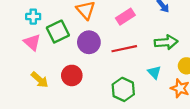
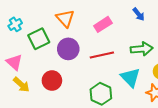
cyan cross: (33, 17) -> (15, 24), turned -32
pink triangle: (32, 42) -> (14, 62), moved
cyan triangle: (154, 72) -> (130, 77), size x1.5

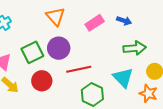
blue arrow: (139, 14) -> (124, 21), moved, turned -32
green square: (39, 39) -> (32, 52), moved
red line: (102, 55) -> (79, 69), moved

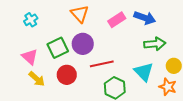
blue arrow: (124, 21) -> (145, 18), size x1.5

